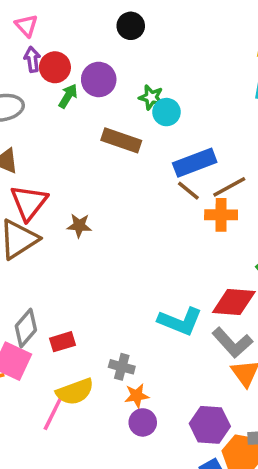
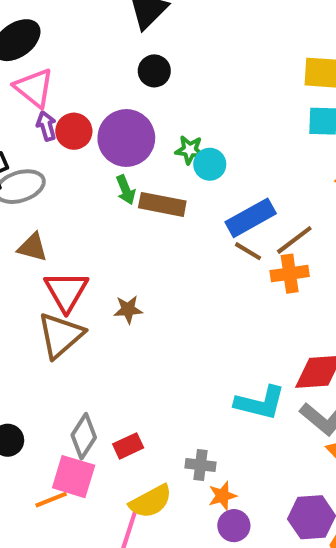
pink triangle: (26, 26) -> (34, 88), size x1.5
purple circle: (99, 79) -> (126, 138), size x1.4
green arrow: (68, 96) -> (126, 190), moved, turned 135

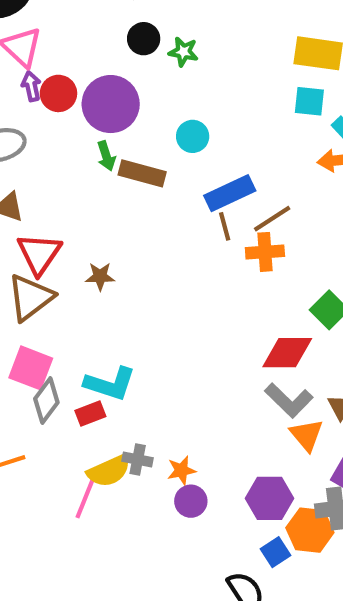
green star: (190, 150) -> (183, 52), moved
brown line: (248, 251) -> (225, 226), turned 40
cyan L-shape: (260, 403) -> (110, 384), moved
gray cross: (201, 465) -> (138, 459), moved
pink square: (74, 477) -> (31, 368), moved

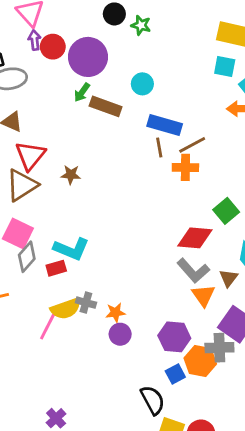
green arrow: (106, 156) -> (82, 92), turned 48
blue rectangle: (230, 193) -> (165, 125), turned 36

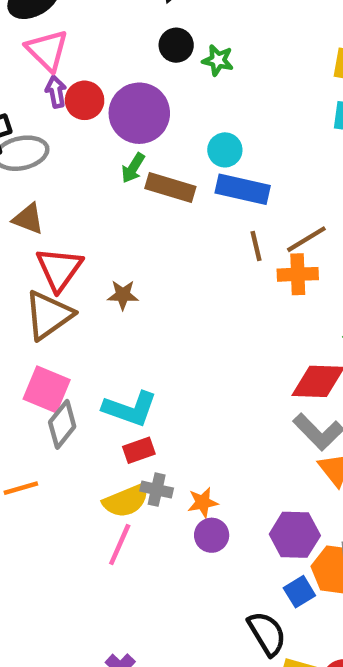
blue rectangle: (165, 125) -> (243, 189), moved
red rectangle: (56, 268) -> (139, 450), moved
pink line: (48, 326) -> (120, 544), moved

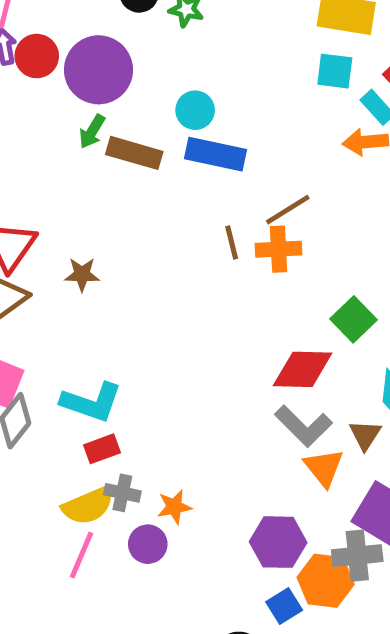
brown line: (256, 246) -> (232, 243), moved
purple circle: (212, 535) -> (148, 544), moved

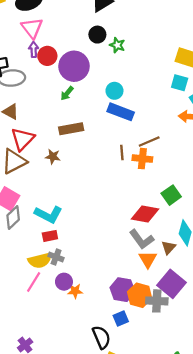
brown rectangle: (134, 153) -> (71, 129), moved, turned -35
orange star: (174, 507) -> (75, 291), moved
orange hexagon: (326, 581) -> (140, 295), moved

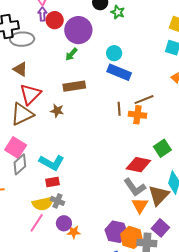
brown triangle: (169, 247) -> (159, 195), size x1.6
purple square: (172, 284) -> (160, 228), size x0.7

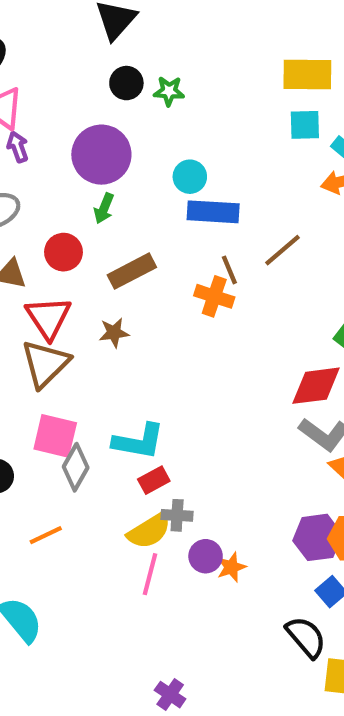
red circle: (55, 20) -> (63, 252), moved
brown line: (119, 109) -> (229, 270), moved
orange cross: (137, 115) -> (214, 296), moved, turned 30

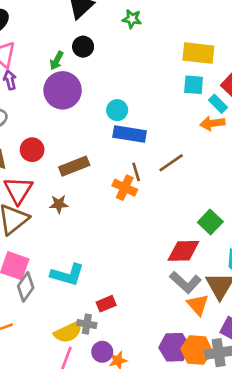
green star: (169, 91) -> (132, 19), moved
green arrow: (104, 208) -> (57, 61), moved
red rectangle: (154, 480) -> (106, 304), moved

